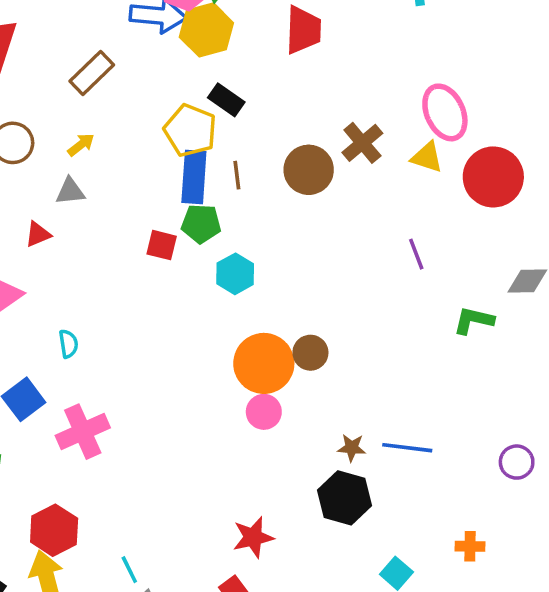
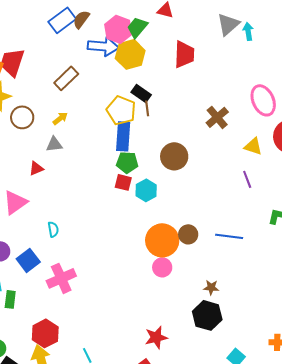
yellow triangle: (427, 157) -> (253, 146), moved
brown circle: (309, 170) -> (174, 156), moved
brown line: (237, 175) -> (147, 108), moved
red square: (162, 245) -> (123, 182), moved
blue line: (407, 448) -> (229, 236), moved

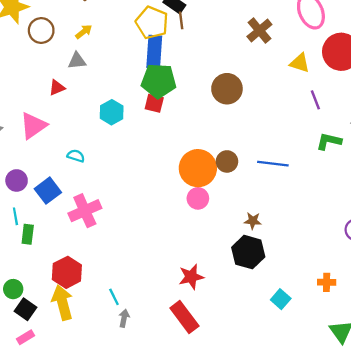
brown circle: (174, 156) -> (227, 89), moved
green pentagon: (127, 162) -> (159, 81), size x1.4
purple line: (247, 179) -> (315, 100), moved
cyan hexagon: (146, 190) -> (112, 112), moved
cyan semicircle: (53, 229) -> (76, 156), turned -63

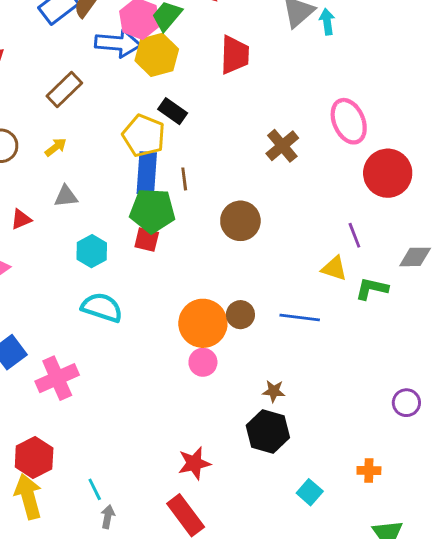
brown line: (181, 20) -> (184, 179), moved
gray triangle: (77, 61) -> (66, 196), moved
yellow triangle: (300, 63) -> (334, 268), moved
cyan semicircle: (76, 156) -> (102, 307), moved, size x1.8

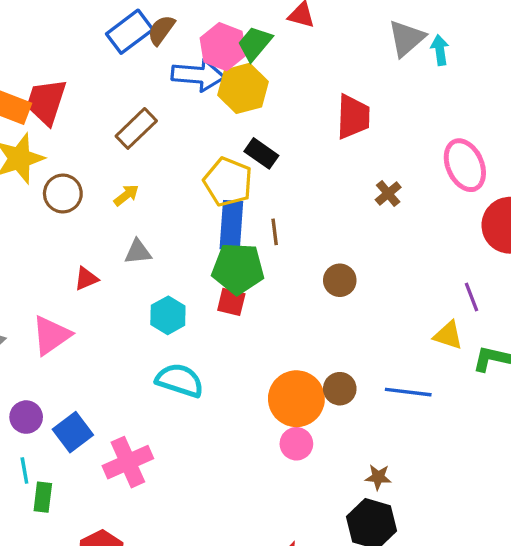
red trapezoid: (235, 55) -> (353, 117), moved
brown cross: (282, 146) -> (388, 194), size x0.7
brown circle: (240, 221) -> (340, 280), size x0.7

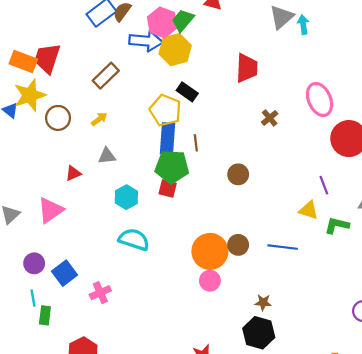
pink cross: (128, 462) -> (100, 293), size x0.7

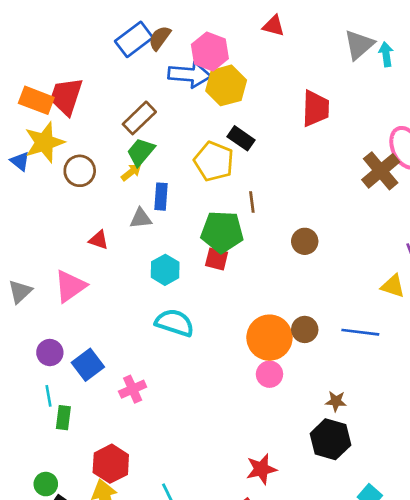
green trapezoid: (183, 20) -> (141, 152), moved
brown cross: (270, 118) -> (381, 171), moved, size x1.8
blue rectangle: (168, 139) -> (161, 197), moved, size x0.7
red triangle: (73, 173) -> (99, 240), turned 42

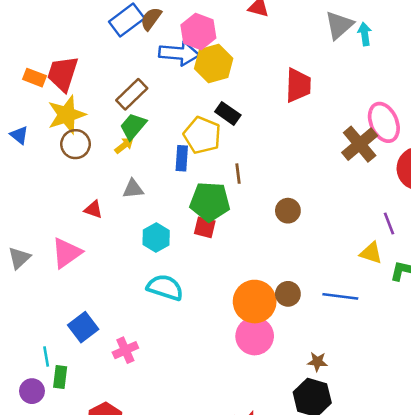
orange rectangle: (36, 100) -> (35, 78), size x0.7
yellow star: (44, 142) -> (67, 115), moved
blue rectangle: (161, 197) -> (182, 158), moved
purple circle: (50, 353) -> (32, 391), moved
pink circle: (269, 374) -> (255, 336), size x1.5

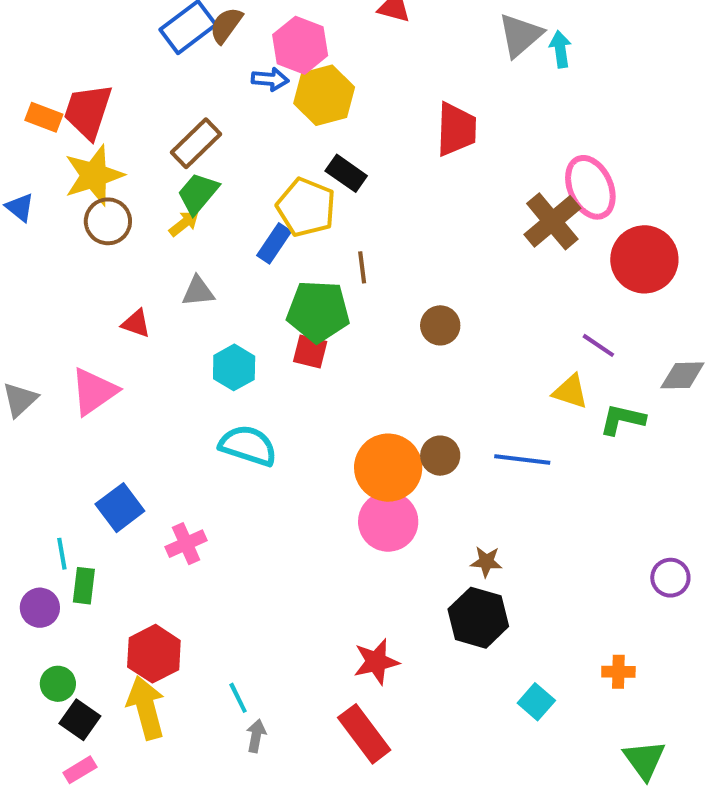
blue arrow: (179, 53) -> (270, 79), size x0.6
blue rectangle: (182, 158) -> (274, 243), turned 30
purple line: (389, 223) -> (598, 345), turned -35

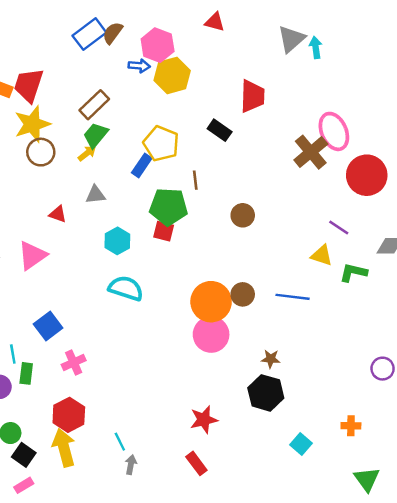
black rectangle: (346, 173) -> (220, 130), moved
pink cross: (186, 544) -> (74, 362), moved
red rectangle: (364, 734) -> (196, 463), size x0.7

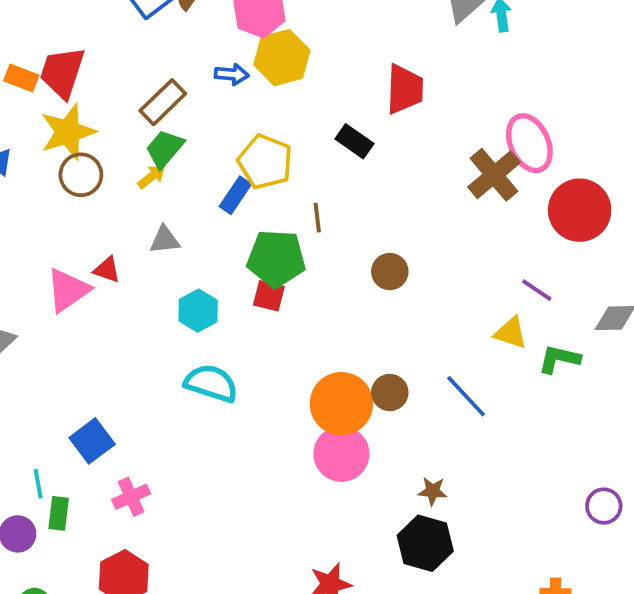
blue arrow: (139, 66) -> (232, 74), moved
pink triangle: (32, 255) -> (68, 290), moved
blue line: (293, 297) -> (466, 396), turned 40

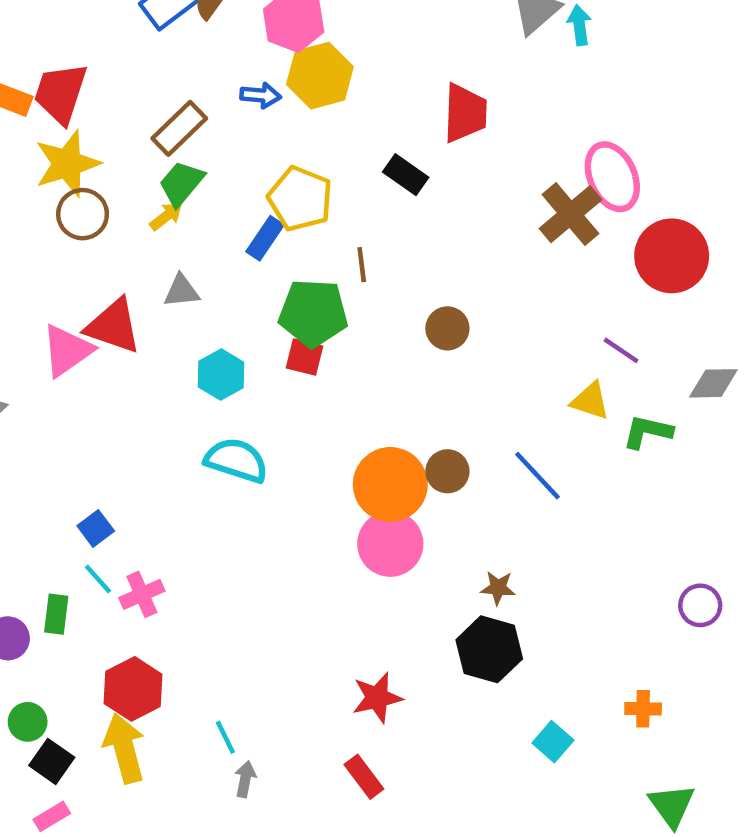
red triangle: (107, 270) -> (113, 326), size x1.8
blue square: (92, 441) -> (96, 528), size x0.7
cyan line: (38, 484) -> (98, 579), moved, turned -32

